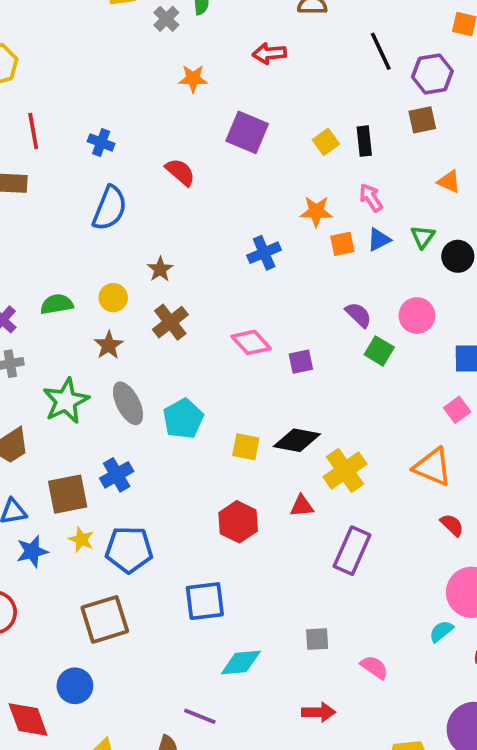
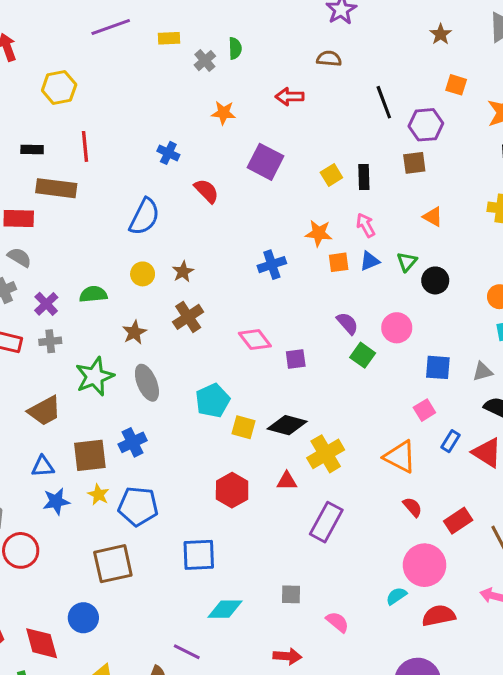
blue cross: (101, 143) -> (168, 153), moved
yellow circle: (113, 298) -> (143, 274), moved
cyan pentagon: (183, 419) -> (213, 401), moved

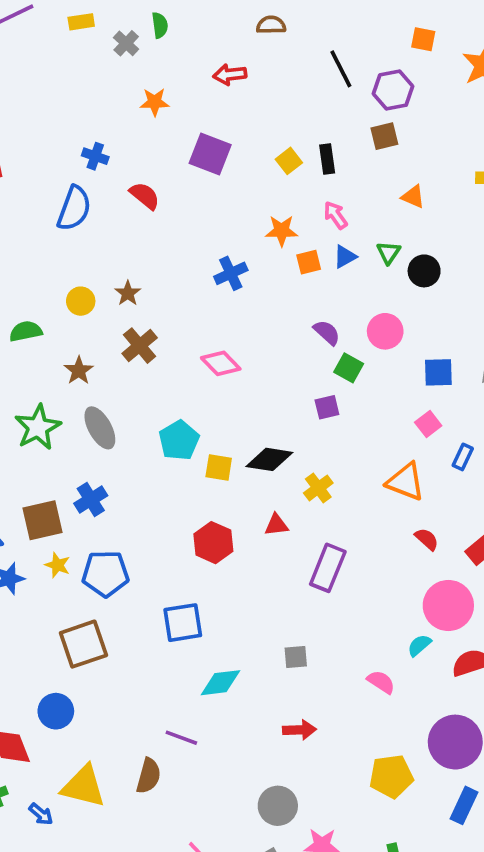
blue semicircle: (144, 217) -> (74, 208), moved
purple square: (296, 359) -> (327, 407), moved
yellow cross: (326, 454) -> (318, 488), size x0.7
pink semicircle: (337, 622) -> (381, 682), moved

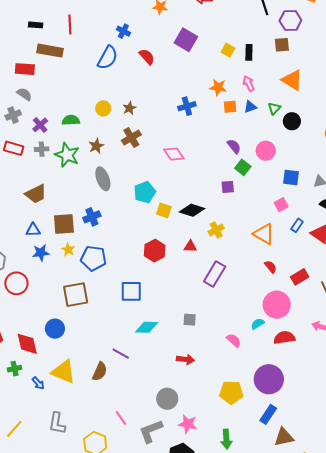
yellow square: (289, 161) -> (228, 50), turned -32
orange triangle: (413, 197) -> (292, 80), size x1.6
green star: (38, 427) -> (67, 155), moved, turned -30

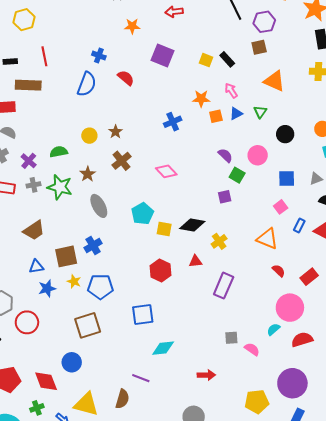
black rectangle: (249, 52) -> (227, 59), turned -35
black circle: (292, 121) -> (285, 134), moved
gray square: (190, 320) -> (231, 338), moved

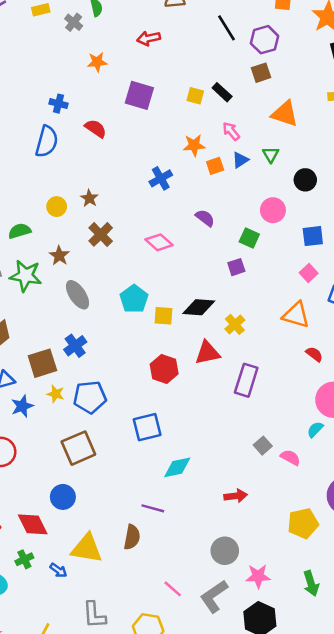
purple semicircle: (225, 155) -> (205, 218), moved
red triangle: (196, 261) -> (207, 353), size x1.5
gray square: (231, 338) -> (263, 446), turned -32

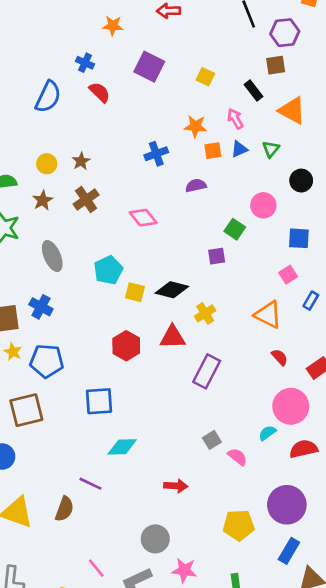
black rectangle: (222, 92) -> (253, 91), moved
blue cross: (58, 104) -> (85, 63), moved
purple semicircle: (205, 218) -> (196, 186), moved, turned -60
brown star: (59, 256) -> (43, 200), moved
blue cross: (75, 346) -> (41, 307), turned -35

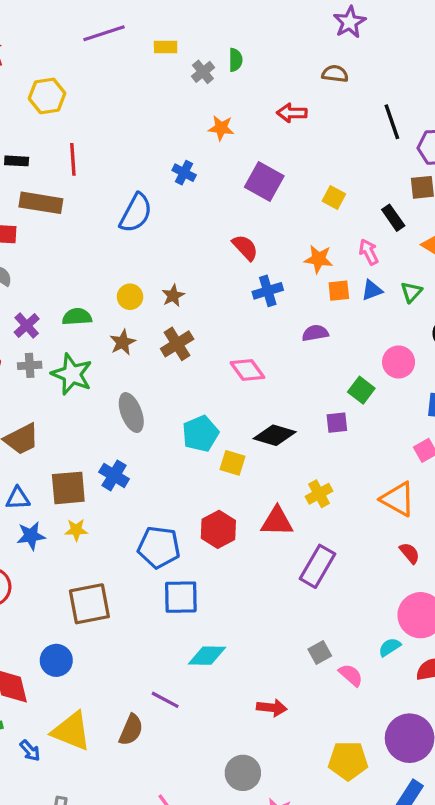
red semicircle: (100, 92) -> (245, 247), moved
black diamond: (172, 290) -> (275, 435), moved
yellow star: (13, 352) -> (76, 530), turned -30
blue pentagon: (47, 361) -> (159, 547), moved

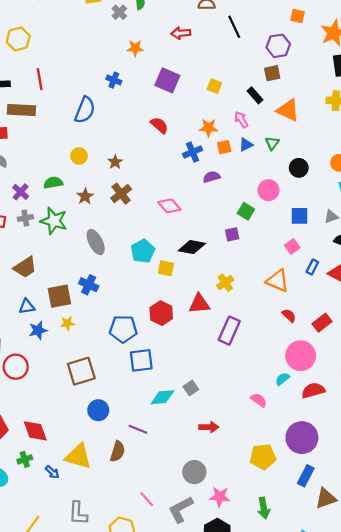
black line: (392, 122) -> (234, 27), moved
blue cross: (268, 291) -> (193, 152), moved
yellow circle: (130, 297) -> (79, 156), moved
gray square: (320, 652) -> (191, 388), moved
blue circle: (56, 660) -> (98, 410), moved

